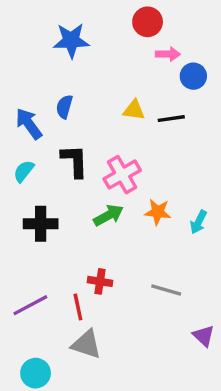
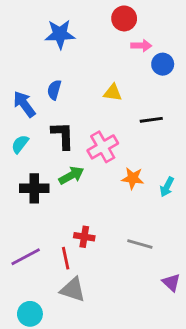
black line: (171, 119) -> (151, 120), moved
green arrow: (108, 215) -> (71, 175), moved

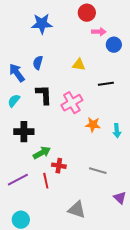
green arrow: (71, 175) -> (42, 153), moved
cyan arrow: (167, 187) -> (117, 131), turned -32
gray triangle: (73, 290) -> (77, 210), moved

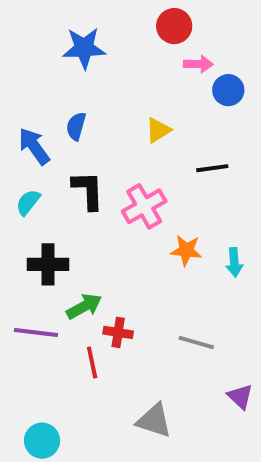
yellow triangle: (79, 65) -> (158, 130), turned -40
purple line: (18, 180) -> (36, 332), moved, turned 35

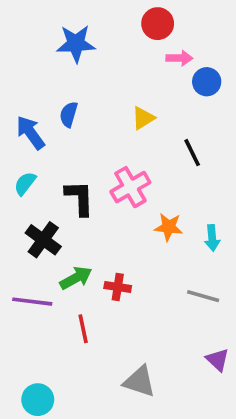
black line: (212, 168) -> (192, 153), turned 72
black L-shape: (88, 190) -> (80, 198), moved
black cross: (48, 264) -> (43, 240), turned 36
red cross: (118, 332) -> (118, 287), moved
gray line: (196, 342) -> (203, 296), moved

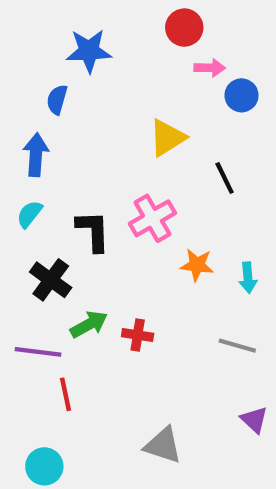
blue semicircle: (69, 114) -> (57, 100), moved
yellow triangle: (143, 118) -> (167, 138), size x1.4
blue arrow: (30, 133) -> (36, 155), turned 40
red line: (83, 329) -> (66, 394), moved

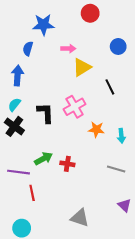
pink arrow: (210, 68) -> (68, 49), moved
black cross: (51, 280) -> (14, 126), moved

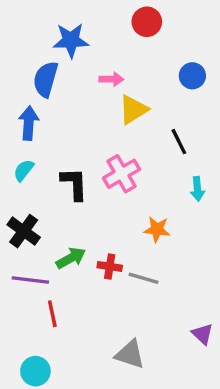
blue semicircle: (28, 49) -> (46, 79), size x1.5
black cross: (14, 126) -> (24, 231), moved
orange star: (96, 130) -> (157, 229), moved
cyan arrow: (121, 136) -> (197, 189), moved
gray line: (116, 169) -> (143, 278), moved

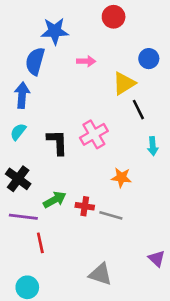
yellow triangle: (133, 110) -> (124, 83), moved

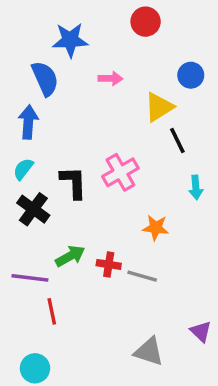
blue semicircle: (35, 61) -> (45, 79), turned 140
black cross: (18, 179) -> (33, 209), moved
gray triangle: (100, 274) -> (149, 352), moved

